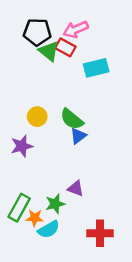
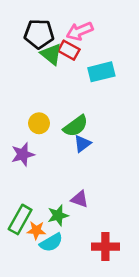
green semicircle: (72, 119) -> (76, 126), turned -75

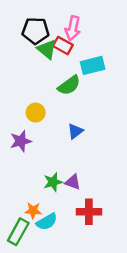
pink arrow: (80, 31) -> (73, 28), turned -55
green semicircle: (76, 126) -> (69, 85), moved
green star: (58, 215) -> (53, 182), moved
green rectangle: (20, 219) -> (18, 232), moved
red cross: (105, 247) -> (89, 212), moved

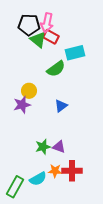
pink arrow: (73, 28) -> (47, 23), moved
purple star: (21, 141) -> (22, 105), moved
orange star: (33, 211) -> (55, 171), moved

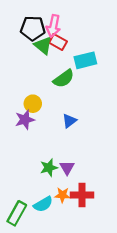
purple triangle: (59, 147) -> (67, 168), turned 40

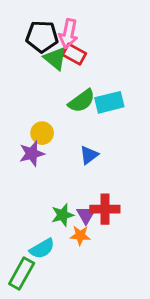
cyan rectangle: (85, 60) -> (109, 102), moved
orange star: (62, 195) -> (80, 235), moved
red cross: (82, 195) -> (105, 209), moved
cyan semicircle: (43, 204) -> (42, 249), moved

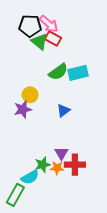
pink arrow: (68, 34) -> (49, 24), turned -60
red cross: (105, 209) -> (75, 165), moved
green star: (63, 215) -> (43, 165), moved

